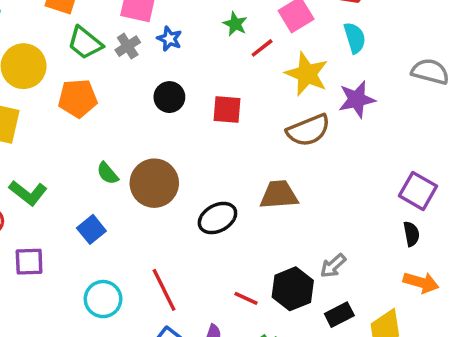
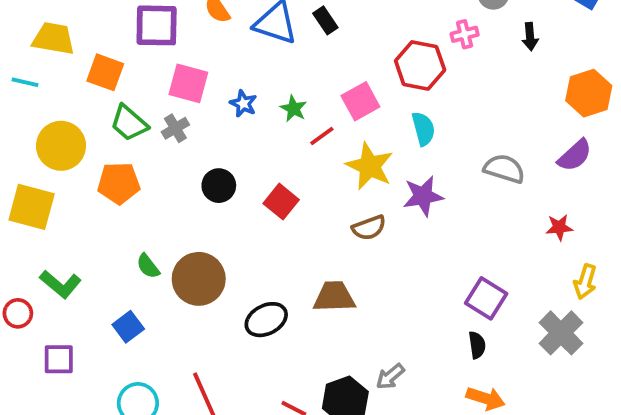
blue star: (169, 39) -> (243, 104), moved
red square: (227, 109) -> (281, 202), turned 32
brown semicircle: (308, 130) -> (369, 228), size x0.7

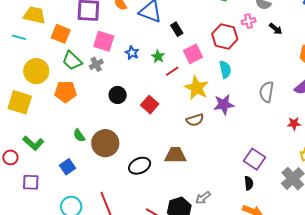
black rectangle: (325, 20) -> (177, 29), moved
black arrow: (530, 37) -> (276, 29), moved, turned -48
gray semicircle: (504, 169) -> (267, 92), turned -100

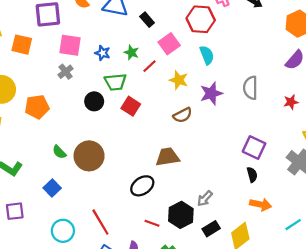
green trapezoid: (72, 61) -> (115, 82), moved, turned -40
yellow star: (196, 88) -> (179, 80), size x0.7
gray semicircle: (267, 92) -> (250, 88), moved
black ellipse: (140, 166) -> (142, 186), moved

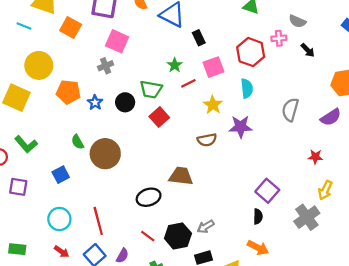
blue star: (103, 53) -> (95, 102), moved
gray semicircle: (250, 88) -> (290, 110), moved

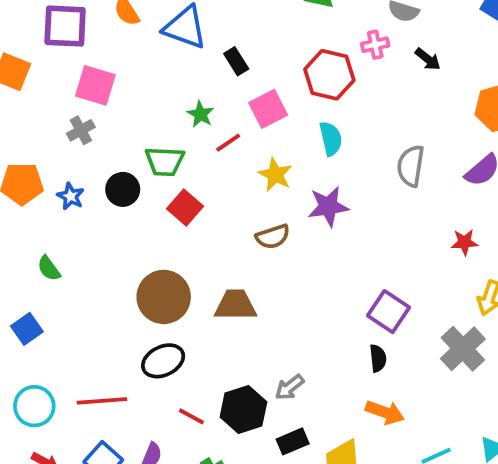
brown circle: (105, 154) -> (164, 297), moved
black ellipse: (149, 197) -> (163, 361), moved
red line: (98, 221) -> (102, 401), turned -72

